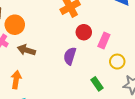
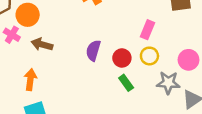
red circle: (84, 32) -> (122, 58), moved
pink rectangle: (104, 40) -> (148, 30), moved

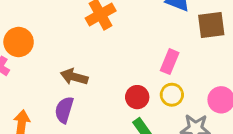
brown arrow: (42, 44) -> (74, 77), moved
purple semicircle: (93, 50) -> (64, 110), moved

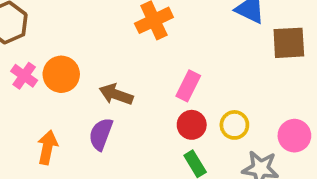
orange circle: (19, 42) -> (61, 74), moved
pink rectangle: (170, 62) -> (188, 86), moved

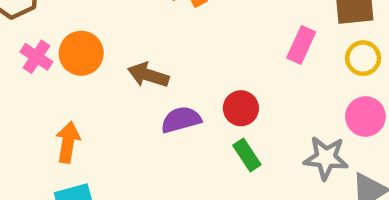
pink rectangle: (188, 86) -> (301, 45), moved
yellow circle: (234, 125) -> (363, 58), moved
purple semicircle: (101, 134) -> (181, 120), moved, turned 56

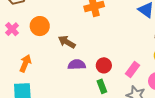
pink rectangle: (301, 45) -> (133, 70), moved
pink cross: (36, 57) -> (12, 29), moved

